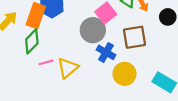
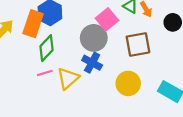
green diamond: (32, 41) -> (47, 48), moved
blue cross: (106, 52) -> (92, 63), moved

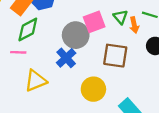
yellow triangle: (68, 78) -> (36, 81), moved

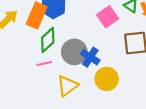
gray circle: (76, 35) -> (74, 52), moved
yellow circle: (93, 89) -> (107, 79), moved

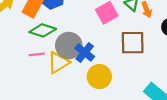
green diamond: (48, 40) -> (43, 30), turned 55
yellow triangle: (67, 86) -> (58, 63), moved

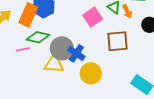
pink line: (37, 54) -> (23, 49), moved
yellow triangle: (58, 63) -> (54, 64), turned 40

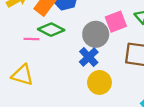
gray circle: (62, 48) -> (96, 34), moved
yellow triangle: (54, 64) -> (22, 75), moved

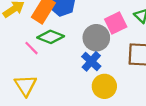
pink line: (31, 39) -> (32, 48), turned 48
yellow triangle: (22, 75) -> (25, 85), turned 45

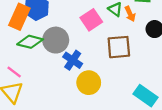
gray circle: (96, 38) -> (56, 40), moved
pink line: (32, 48) -> (14, 72), moved

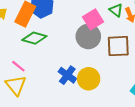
gray circle: (56, 40) -> (88, 36), moved
blue cross: (73, 60) -> (67, 75), moved

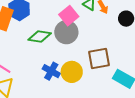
green diamond: (34, 38) -> (40, 36), moved
brown square: (118, 46) -> (99, 58), moved

